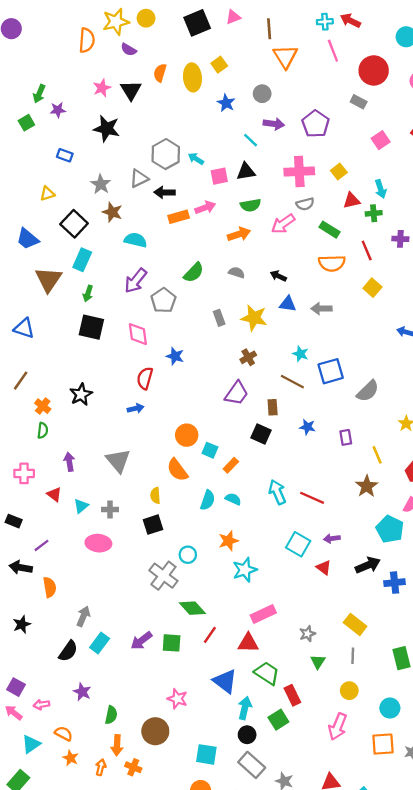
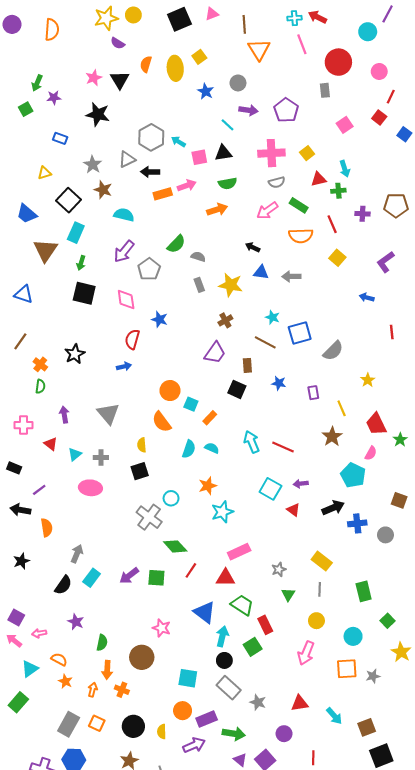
orange semicircle: (87, 40) -> (52, 30), moved
gray rectangle: (359, 102) -> (325, 90), turned 56
pink arrow: (283, 224) -> (267, 211), moved
gray semicircle: (237, 273) -> (198, 257), moved

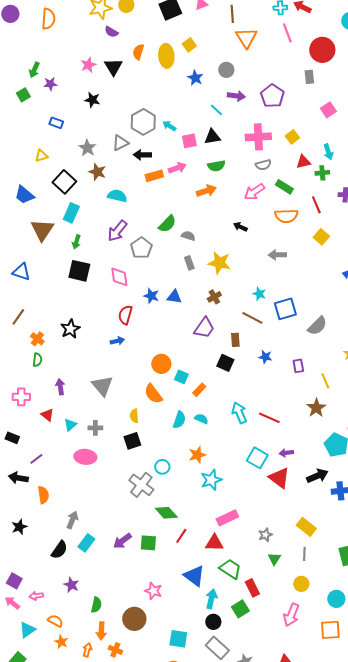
black star: (98, 114) -> (92, 100), size x0.7
blue triangle: (261, 272) -> (174, 297), moved
red triangle: (293, 510) -> (279, 478), size x1.6

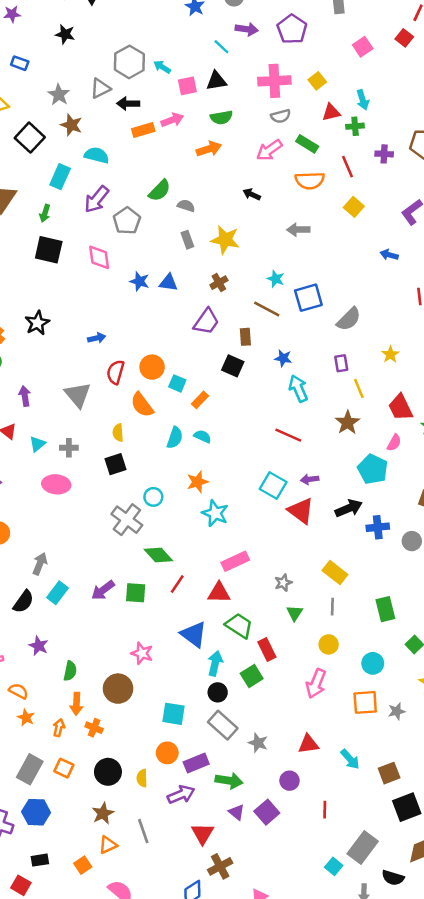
cyan rectangle: (71, 213) -> (60, 177), moved
red semicircle: (125, 315) -> (116, 372), moved
purple rectangle: (298, 366) -> (341, 363), moved
cyan arrow: (239, 413) -> (298, 388), moved
cyan star: (211, 480) -> (215, 513), turned -30

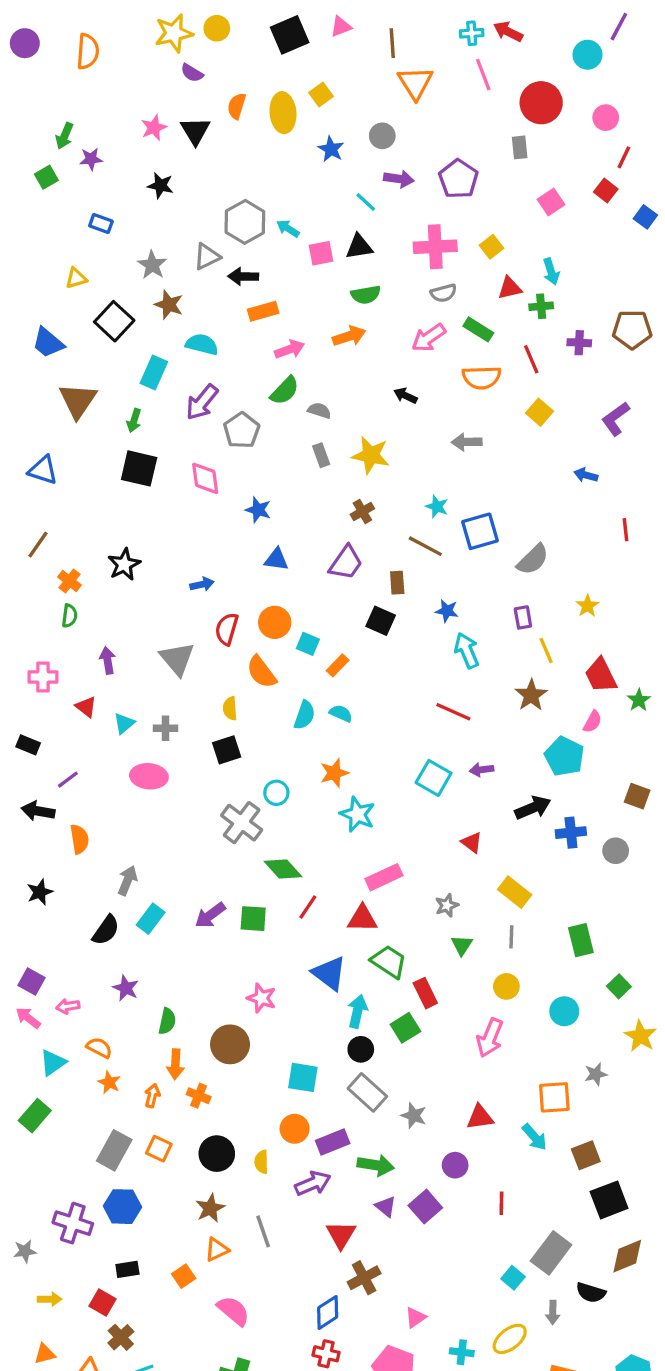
pink arrow: (172, 120) -> (290, 349), moved
blue triangle: (168, 283) -> (276, 559), moved
red triangle: (301, 511) -> (472, 842), moved, size x0.6
orange square: (365, 702) -> (554, 1097), moved

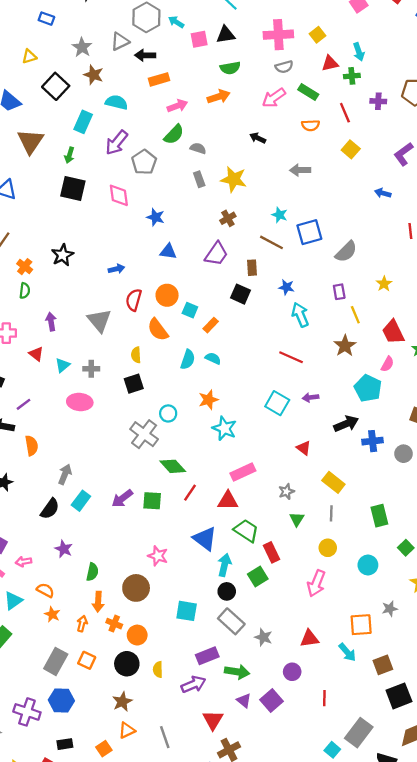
orange semicircle: (482, 377) -> (311, 125), size x0.7
orange circle: (295, 1129) -> (137, 635), moved
gray line: (263, 1231) -> (165, 737), moved

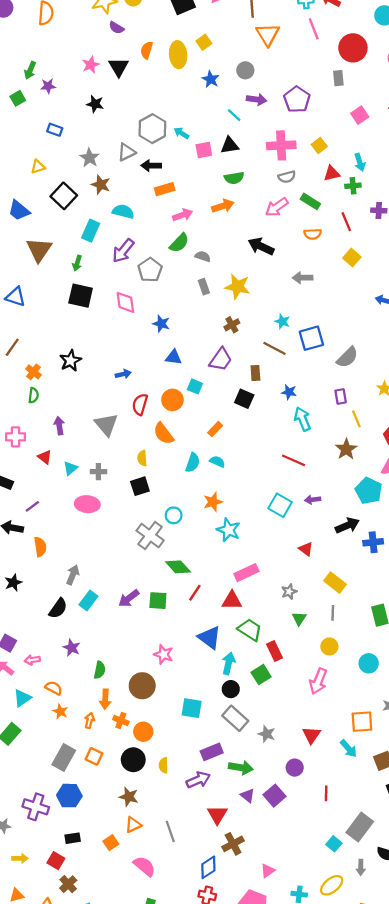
black arrow: (258, 138) -> (261, 246), size x1.6
cyan square: (190, 310) -> (195, 386), moved
red triangle: (309, 638) -> (311, 735), turned -48
brown star: (122, 702) -> (129, 797), turned -30

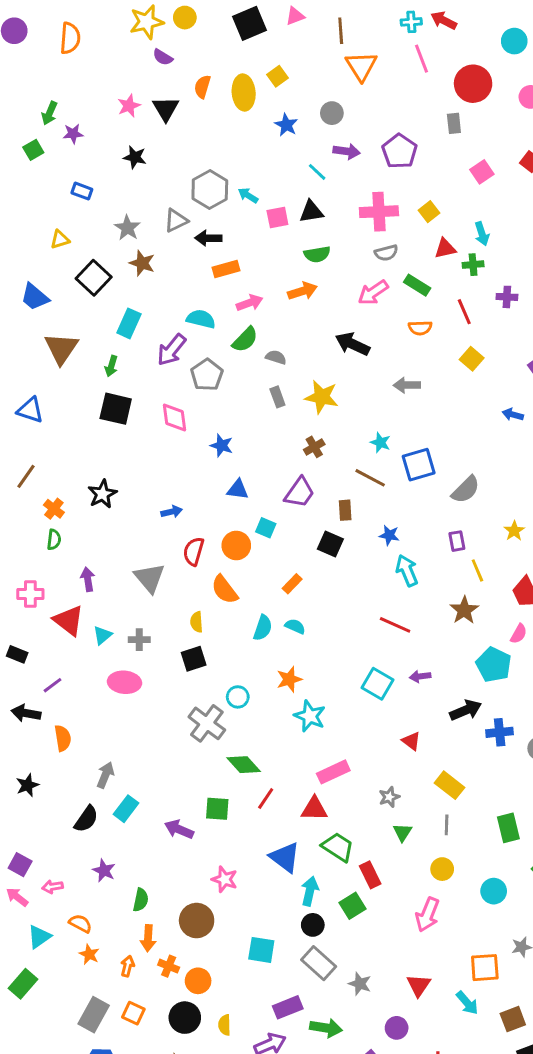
cyan semicircle: (123, 212) -> (201, 319), moved
red triangle: (45, 457) -> (69, 620), size x1.6
purple arrow: (129, 598) -> (179, 829), moved, turned 60

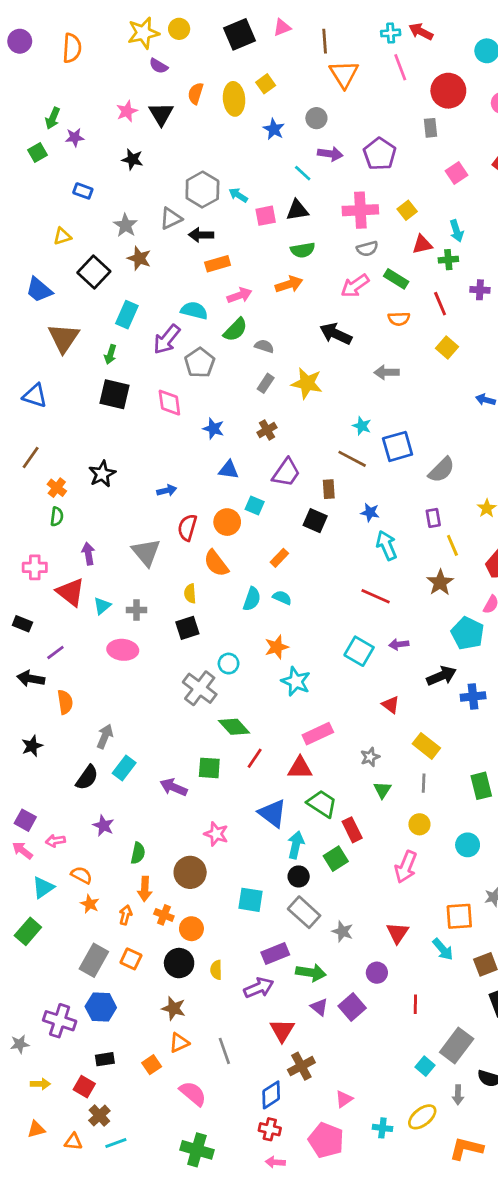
gray rectangle: (277, 397) -> (266, 383), turned 54
brown cross: (314, 447) -> (267, 430), moved

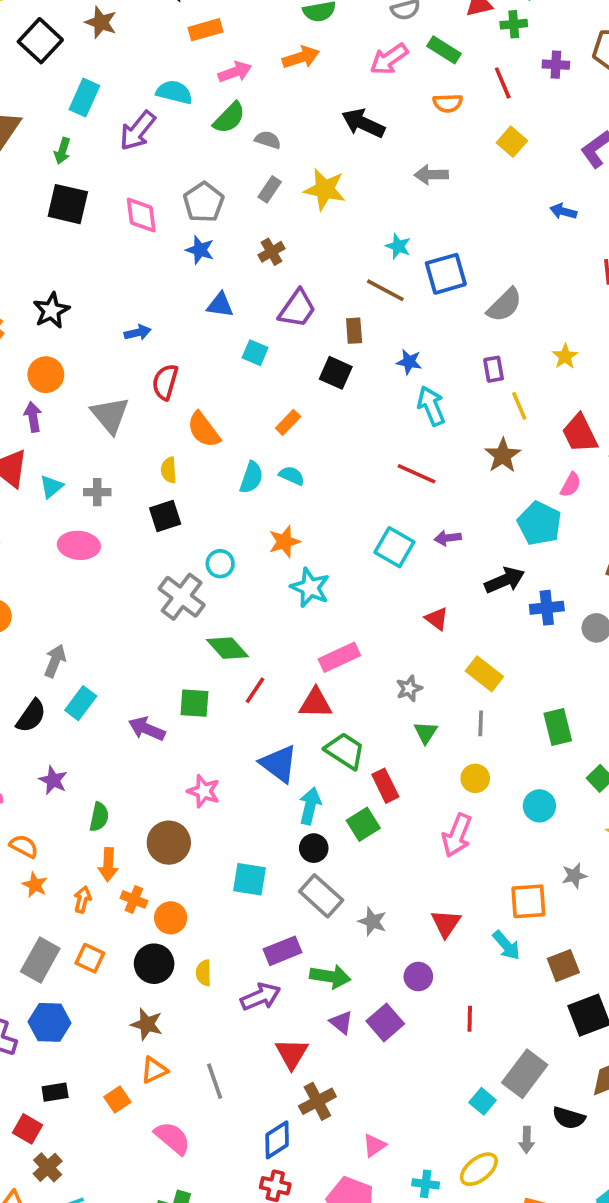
gray pentagon: (200, 363) -> (204, 202), moved
orange circle: (227, 522) -> (46, 375), moved

